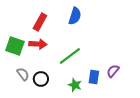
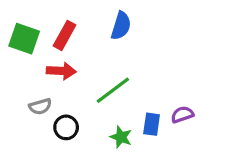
green square: (15, 46) -> (24, 39), moved
purple semicircle: (113, 71) -> (182, 114), turned 32
gray semicircle: (23, 74) -> (40, 106), moved, turned 112

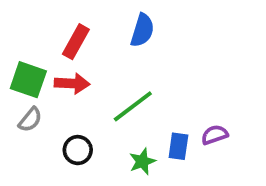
green square: (24, 39) -> (28, 80), moved
gray semicircle: (40, 106) -> (30, 120), moved, turned -35
green star: (121, 137) -> (142, 161), turned 30

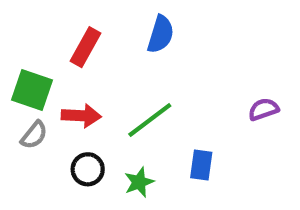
red arrow: (72, 83) -> (81, 116), moved
purple semicircle: (215, 135) -> (263, 109), moved
green star: (142, 161) -> (139, 182), moved

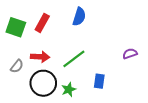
green square: (32, 90) -> (16, 27), moved
black circle: (88, 169) -> (43, 83), size x1.6

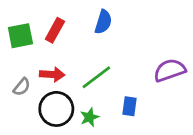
green square: (16, 27) -> (20, 36), turned -30
purple semicircle: (130, 54) -> (170, 70), size x1.6

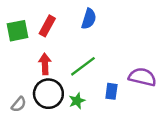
purple semicircle: (170, 70) -> (142, 77), moved, turned 32
red arrow: (52, 74) -> (45, 64), turned -96
gray semicircle: (22, 87) -> (19, 104), moved

